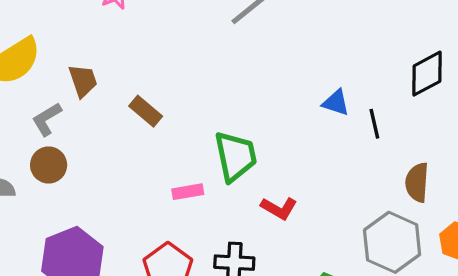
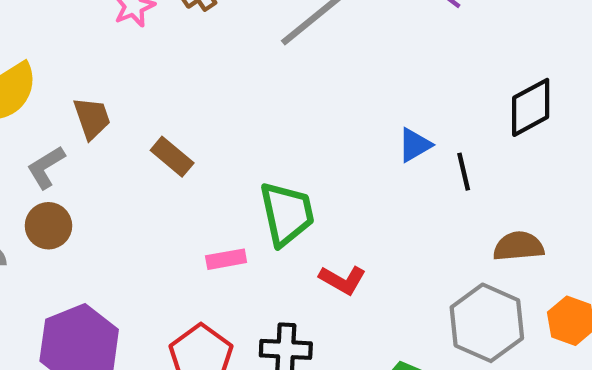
blue triangle: (336, 103) -> (415, 145), turned -48
brown semicircle: (417, 182) -> (518, 246), turned 81

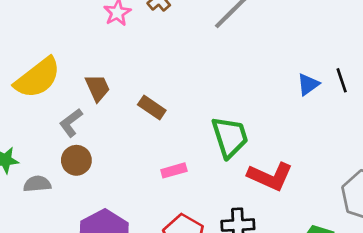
black line: (464, 172) -> (342, 80), moved
pink rectangle: (226, 259) -> (174, 170), moved
red L-shape: (343, 280) -> (270, 176), size x1.5

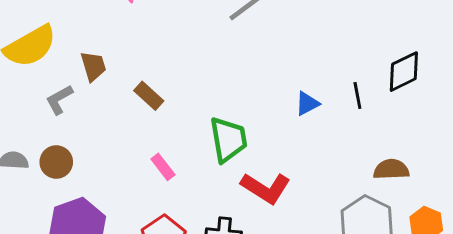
blue triangle: (308, 84) -> (307, 103), moved
brown circle: (76, 160) -> (56, 162), moved
pink rectangle: (174, 170) -> (163, 167), turned 60

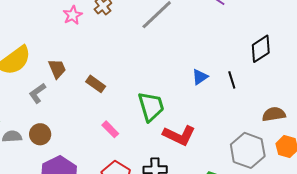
black line: (357, 95) -> (232, 80), moved
brown semicircle: (391, 169) -> (274, 114), moved

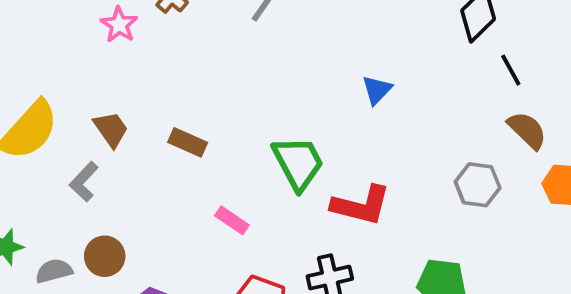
black line: (232, 80) -> (511, 70), moved
brown semicircle: (274, 114) -> (527, 130), turned 65
gray hexagon: (248, 150) -> (478, 185), moved, size x0.7

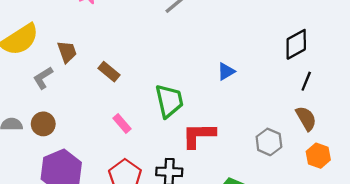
black line: (511, 70) -> (306, 81), turned 36
red L-shape: (361, 205) -> (199, 135), turned 150

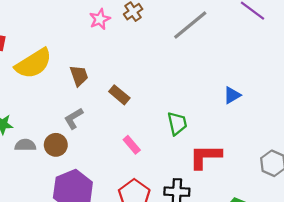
gray L-shape: (43, 78) -> (74, 118), moved
green trapezoid: (169, 101) -> (177, 123), size x0.7

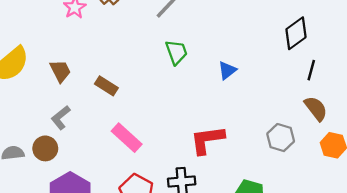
green trapezoid: (177, 123) -> (176, 52), moved
pink rectangle: (132, 145) -> (127, 138), size x1.5

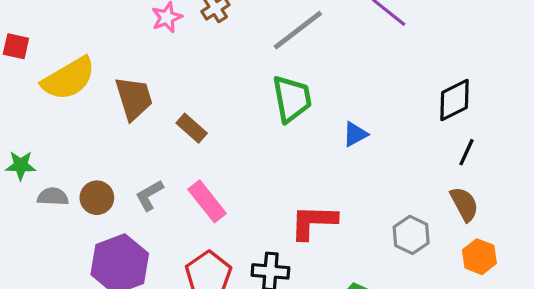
green trapezoid: (176, 52) -> (292, 99), size x1.4
brown trapezoid: (60, 71) -> (134, 98), size x1.4
gray L-shape: (61, 118) -> (149, 195), moved

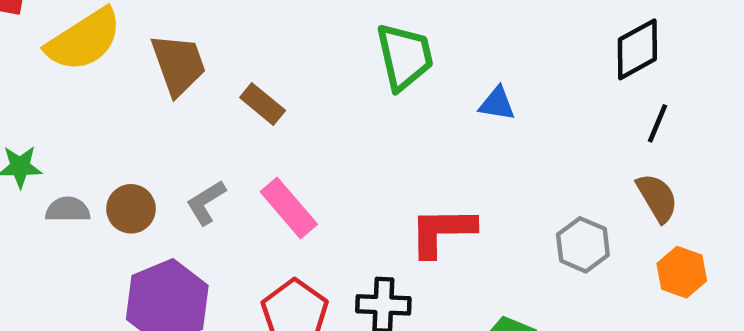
blue triangle: (355, 134) -> (497, 104), turned 40

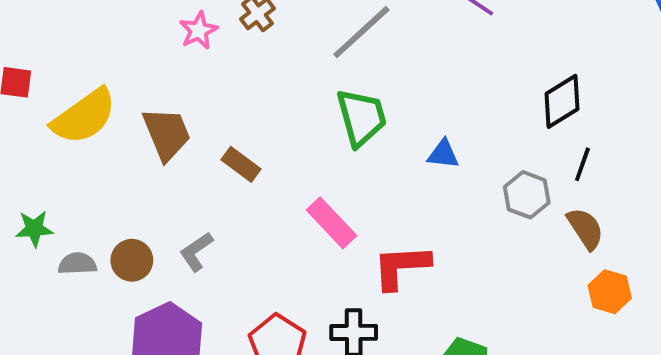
pink rectangle: (289, 208) -> (331, 223), moved
gray hexagon: (583, 245) -> (527, 195), moved

